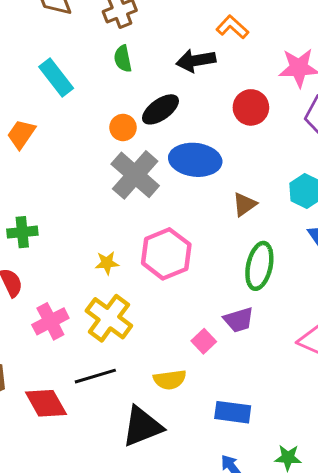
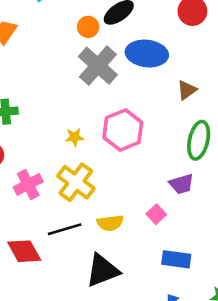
pink square: (204, 341) -> (156, 214), moved
yellow semicircle: (170, 380) -> (110, 223), moved

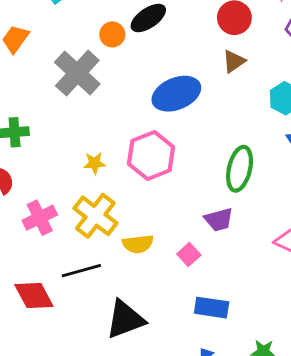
blue ellipse: (147, 54) -> (176, 94), moved, turned -30
gray cross: (98, 66) -> (77, 73), moved
brown triangle: (187, 90) -> (234, 61), moved
yellow semicircle: (110, 223) -> (138, 244), moved

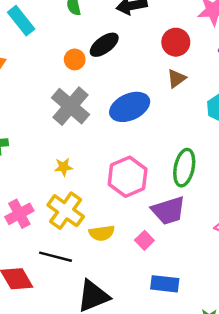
gray cross: (77, 73) -> (71, 106), moved
pink hexagon: (151, 156) -> (128, 177), moved
purple trapezoid: (219, 220) -> (168, 211), size x1.4
black line: (81, 271) -> (55, 257), turned 32

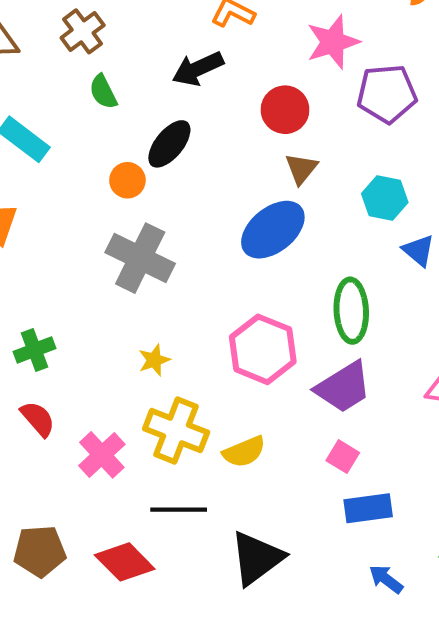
blue ellipse: (130, 107) -> (273, 230), moved
pink square: (144, 240) -> (343, 457), moved

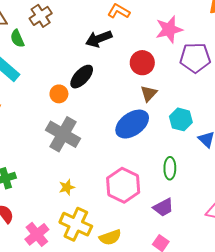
green semicircle: (103, 92) -> (17, 38), moved
cyan hexagon: (385, 198) -> (181, 119), moved
green ellipse: (351, 311) -> (170, 168), size x0.7
purple trapezoid: (343, 387) -> (163, 207), size x0.7

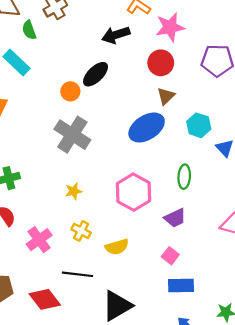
pink star: (169, 29) -> (170, 27), moved
yellow cross: (76, 224) -> (81, 231), size x0.6

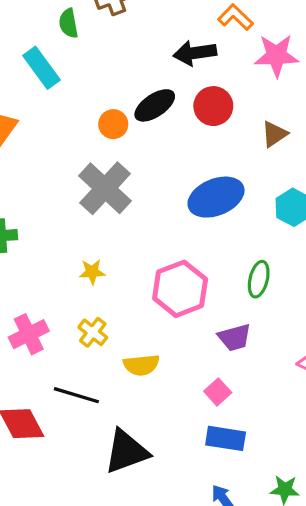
red circle: (161, 63) -> (213, 106), moved
brown triangle: (166, 96) -> (274, 134), moved

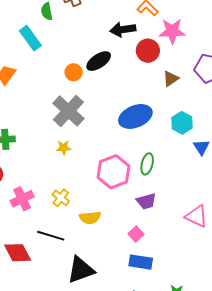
red circle: (213, 106) -> (148, 51), moved
yellow star: (92, 272) -> (64, 148), moved
green ellipse: (259, 279) -> (147, 164), moved

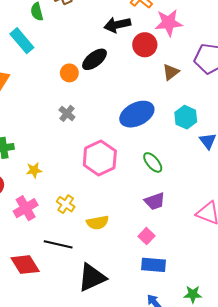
gray cross: (68, 111) -> (67, 113), size x0.5
yellow star: (64, 148) -> (34, 170), moved
green ellipse: (147, 164) -> (153, 162), turned -50
pink hexagon: (113, 172) -> (100, 158), moved

